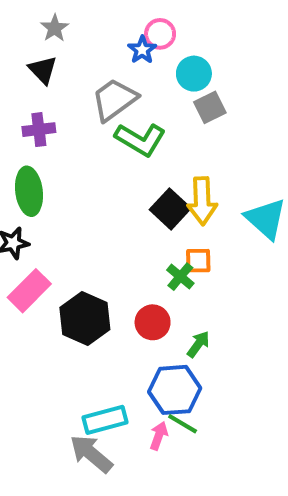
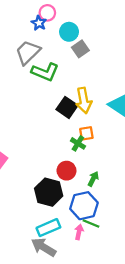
black hexagon: (85, 318) -> (49, 192), moved

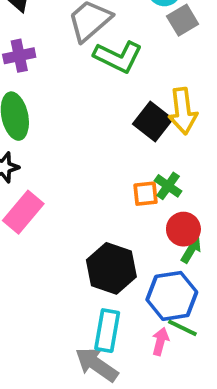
orange square: (86, 133) -> (145, 194), moved
red circle: (67, 171) -> (183, 229), moved
cyan rectangle: (48, 228) -> (107, 331), turned -60

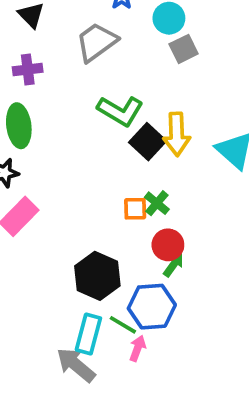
green L-shape: (118, 57) -> (120, 111), moved
green line: (182, 328) -> (123, 325), moved

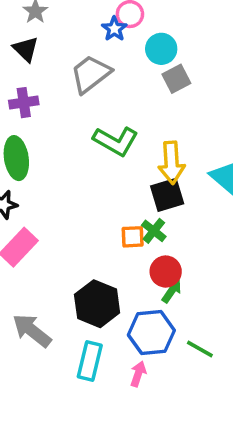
black square: (148, 142) -> (167, 195), moved, turned 32
green line: (123, 325) -> (200, 349), moved
gray arrow: (76, 365) -> (32, 331), moved

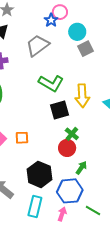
black square: (167, 195) -> (59, 110), moved
orange square: (133, 237) -> (22, 138), moved
red circle: (166, 272) -> (67, 148), moved
green line: (200, 349) -> (93, 211), moved

